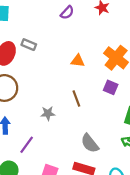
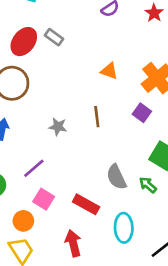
gray semicircle: (90, 143) -> (116, 177), moved
purple line: (27, 145) -> (34, 168), moved

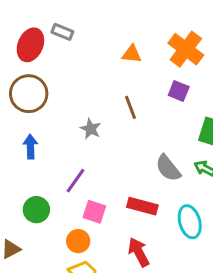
gray star: (58, 127) -> (91, 129), turned 30

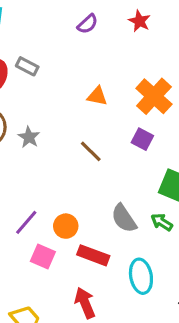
brown line: (131, 107) -> (91, 151), turned -30
gray star: (91, 129) -> (29, 137), moved
orange circle: (78, 241) -> (66, 226), moved

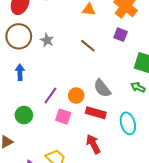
gray semicircle: (124, 218) -> (102, 88), moved

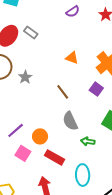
green arrow: (138, 87) -> (88, 141), moved, turned -32
gray semicircle: (102, 88) -> (70, 121), moved

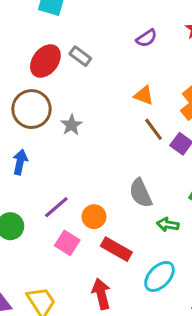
purple semicircle: (73, 12) -> (146, 38), moved
brown line: (63, 92) -> (153, 129), moved
cyan ellipse: (83, 175) -> (160, 276), turned 45

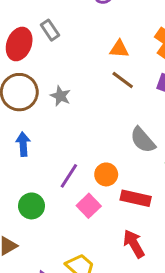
gray rectangle: (80, 56) -> (50, 30), turned 36
brown line: (153, 129) -> (123, 80), moved
pink square: (67, 243) -> (89, 206), turned 30

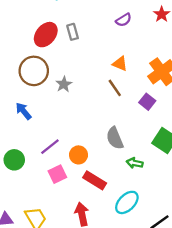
blue arrow: (23, 144) -> (24, 111), turned -54

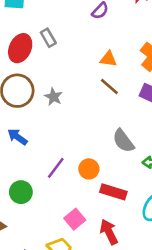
pink square: (57, 174) -> (75, 219), moved

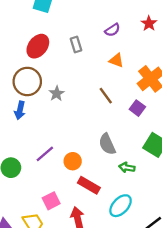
gray rectangle: (48, 38) -> (76, 44), moved
orange triangle: (108, 59) -> (116, 60), moved
blue arrow: (17, 137) -> (20, 110), moved, turned -126

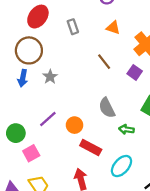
gray rectangle: (76, 44) -> (73, 27), moved
gray star: (57, 94) -> (50, 77), moved
pink square: (51, 201) -> (31, 153), moved

